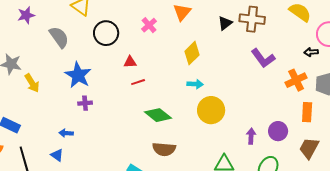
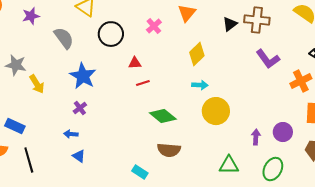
purple cross: (85, 103) -> (80, 108), moved, turned -32
blue triangle: (57, 155) -> (79, 156), moved

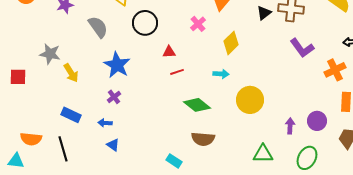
pink cross: (154, 26) -> (198, 24), moved
cyan arrow: (200, 85) -> (221, 74), moved
blue rectangle: (15, 126) -> (71, 115), moved

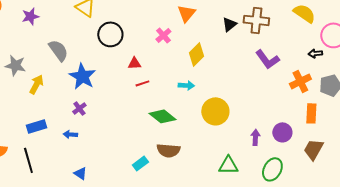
gray semicircle: (98, 27) -> (58, 50), moved
yellow arrow: (71, 73) -> (36, 84), turned -120
blue rectangle: (71, 115) -> (36, 126), turned -42
blue triangle: (113, 145) -> (80, 173), moved
cyan rectangle: (174, 161) -> (140, 163), moved, turned -70

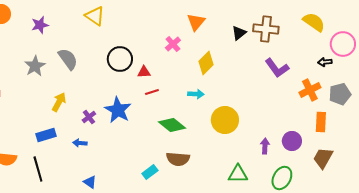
black circle: (110, 34) -> (120, 59), moved
gray star: (15, 65) -> (35, 66), moved, turned 30
blue star: (82, 76) -> (118, 110), moved
yellow arrow: (36, 84) -> (59, 102), moved

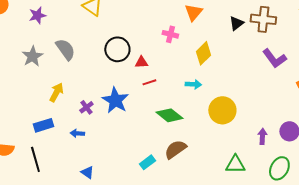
pink cross: (173, 44) -> (170, 34), turned -35
brown semicircle: (178, 159) -> (175, 149), turned 140

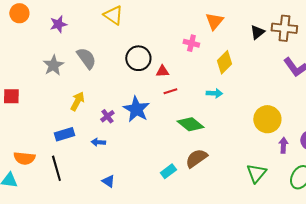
yellow circle: (222, 110) -> (267, 119), moved
green triangle: (235, 164) -> (256, 173), turned -50

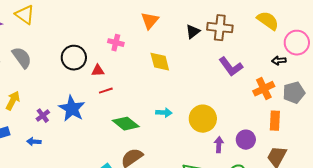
yellow triangle: (113, 15) -> (25, 15), moved
pink cross: (191, 43) -> (116, 43), moved
yellow diamond: (224, 62) -> (160, 62), turned -60
cyan arrow: (214, 93) -> (164, 113), moved

